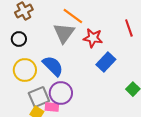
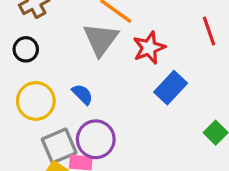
red star: (93, 38) -> (149, 48), turned -30
blue semicircle: (53, 66) -> (82, 94), size x0.6

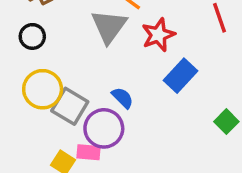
blue semicircle: (82, 94) -> (123, 98), moved
gray square: (59, 146) -> (70, 106), moved, turned -36

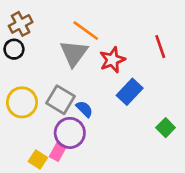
black circle: (32, 36) -> (14, 49), moved
gray square: (70, 106) -> (61, 100), moved
pink rectangle: (89, 152) -> (58, 152), turned -66

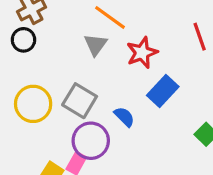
gray triangle: (74, 53) -> (96, 45), size x0.7
blue semicircle: (84, 109) -> (124, 117), moved

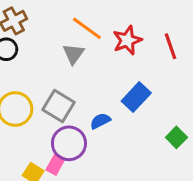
red star: (142, 53) -> (127, 40), moved
blue semicircle: (124, 117) -> (100, 121), turned -72

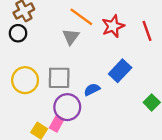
gray square: (59, 106) -> (59, 78), turned -30

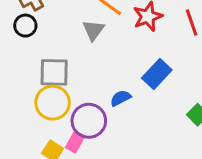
gray square: (59, 78) -> (54, 72), moved
yellow circle: (25, 80) -> (53, 103), moved

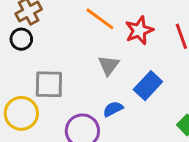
gray triangle: (93, 30) -> (109, 65), moved
yellow circle: (53, 103) -> (21, 113), moved

